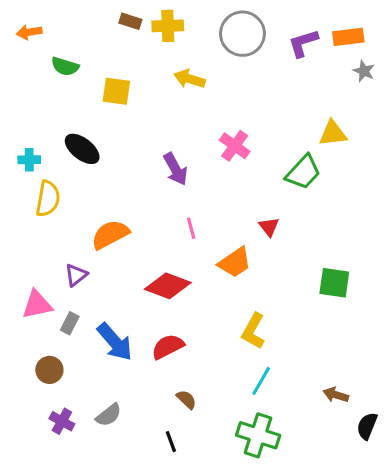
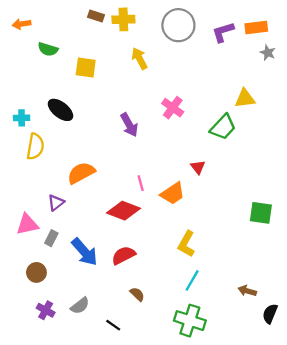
yellow arrow: (190, 79) -> (139, 58), turned 45
pink line: (191, 228) -> (141, 183), moved
green square: (334, 283) -> (261, 213), moved
black line: (171, 442) -> (113, 325), moved, turned -35

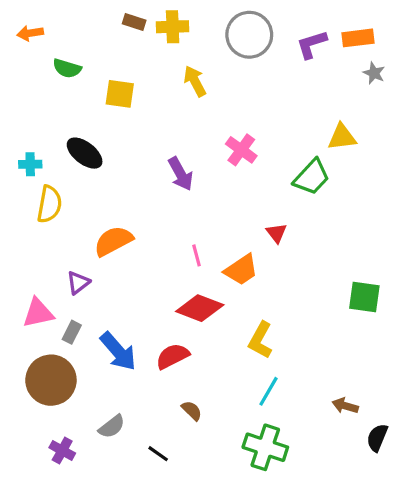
red diamond: (123, 211) -> (200, 308), moved
brown circle: (36, 272) -> (51, 380), size x1.8
purple cross: (46, 310) -> (62, 450), moved

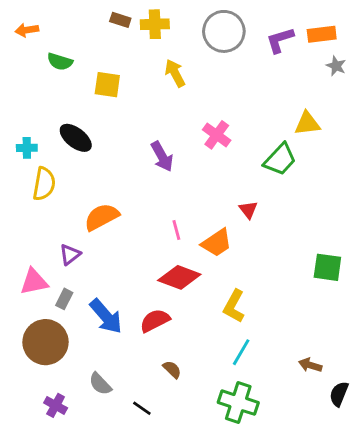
gray semicircle: (112, 427) -> (100, 384), turned 85

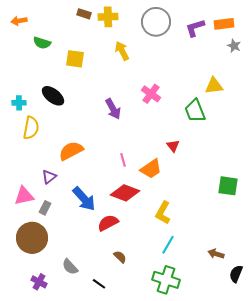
green trapezoid: (280, 159) -> (195, 111), turned 115
blue arrow: (106, 316) -> (84, 199), moved

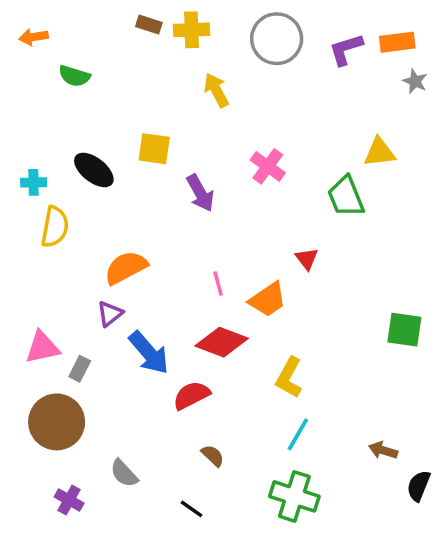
yellow square: (75, 59) -> (154, 149), moved
purple triangle: (49, 177) -> (110, 314), moved
black line: (99, 284) -> (191, 509), moved

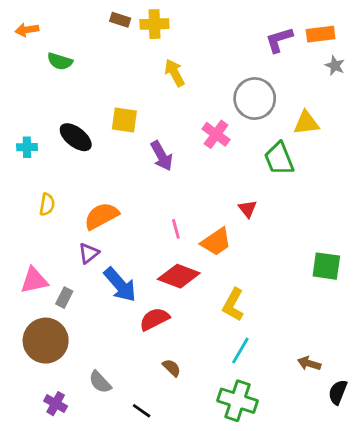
gray circle: (277, 39) -> (255, 99), moved
yellow semicircle: (55, 227) -> (47, 205), moved, size x0.7
black line: (191, 509) -> (142, 411), moved

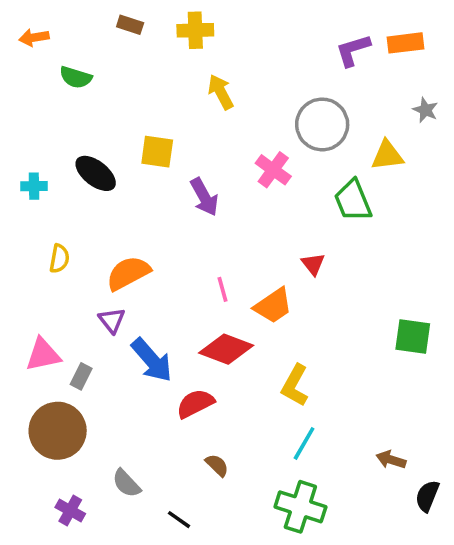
brown rectangle: (120, 20) -> (130, 25), moved
gray star: (335, 66) -> (425, 110), moved
purple triangle: (89, 253) -> (112, 320), turned -30

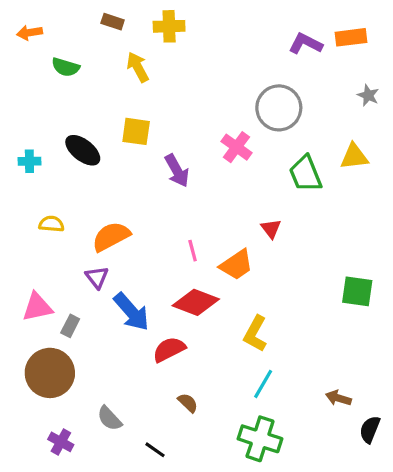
purple L-shape: (353, 50) -> (306, 44), turned 44
yellow arrow: (221, 92) -> (138, 67), moved
yellow triangle: (387, 155) -> (354, 157), moved
yellow semicircle: (59, 259) -> (51, 224), turned -95

